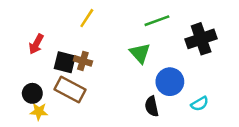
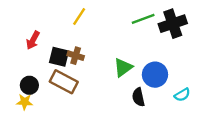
black cross: (201, 39) -> (173, 24), moved
green triangle: (140, 53) -> (123, 67), moved, turned 36
yellow star: (39, 112) -> (25, 102), moved

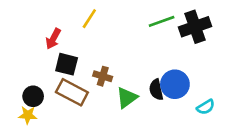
red arrow: (33, 40) -> (53, 39), moved
brown cross: (76, 56) -> (103, 76), moved
green triangle: (123, 67) -> (127, 98), moved
black semicircle: (138, 97) -> (156, 90), moved

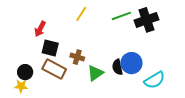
yellow line: (89, 19) -> (81, 14), moved
cyan semicircle: (206, 107) -> (155, 80), size x1.5

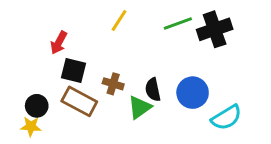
black semicircle: (117, 67) -> (153, 90), moved

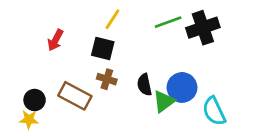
black square: (73, 71) -> (103, 49), moved
green triangle: (140, 107) -> (164, 101), moved
cyan semicircle: (226, 118) -> (214, 111), turned 96

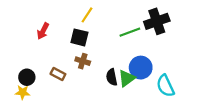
green line: (168, 22) -> (130, 32), moved
black semicircle: (144, 85) -> (112, 77), moved
brown rectangle: (75, 96) -> (58, 74), size x0.6

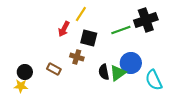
red arrow: (43, 31) -> (64, 29), moved
black square: (79, 37) -> (89, 38), moved

